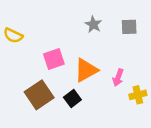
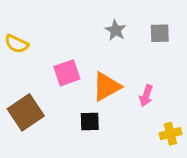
brown square: (39, 95) -> (26, 112), moved
yellow cross: (138, 95) -> (170, 134), moved
black square: (72, 99) -> (90, 122), turned 35

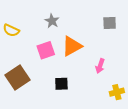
gray star: (116, 30) -> (52, 21), moved
orange triangle: (106, 87) -> (72, 46), moved

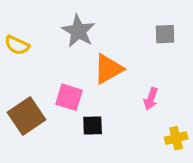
gray star: (52, 21) -> (78, 31), size x1.5
pink square: (46, 50) -> (69, 97), moved, turned 36

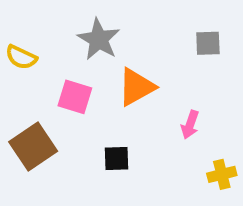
pink square: (69, 97) -> (75, 97), moved

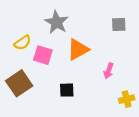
yellow semicircle: (21, 57) -> (23, 43), moved, turned -60

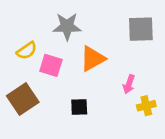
gray star: (56, 22) -> (67, 26), turned -30
gray square: (119, 25) -> (141, 29), size x1.5
yellow cross: (127, 99) -> (146, 106), moved

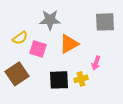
yellow cross: (146, 106) -> (81, 79), moved
black square: (79, 107) -> (59, 80), size x1.5

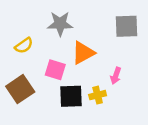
pink square: (38, 49) -> (55, 70), moved

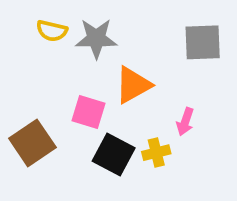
yellow semicircle: (24, 46) -> (52, 31), moved, turned 48
black square: (71, 96) -> (114, 155), turned 30

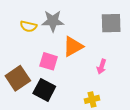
yellow semicircle: (52, 31) -> (28, 26), moved
yellow cross: (156, 153) -> (92, 99), moved
black square: (114, 155) -> (44, 90), moved

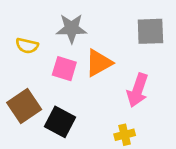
yellow semicircle: (28, 26) -> (27, 46), moved
pink square: (49, 61) -> (64, 69), moved
pink arrow: (102, 67) -> (138, 90), size x1.6

